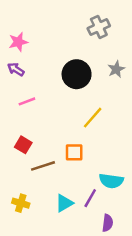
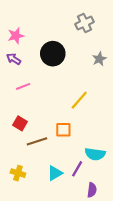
black circle: (77, 74) -> (53, 54), moved

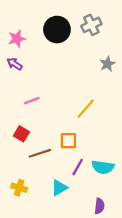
black circle: (53, 54) -> (57, 30), moved
pink line: (23, 86) -> (32, 101), moved
purple line: (77, 169) -> (78, 167), moved

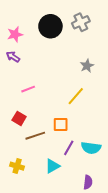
gray star: (107, 64) -> (87, 66), moved

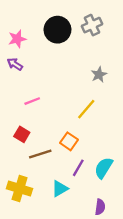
orange square: (61, 125) -> (69, 141), turned 35
cyan semicircle: (91, 148) -> (104, 168), turned 114
yellow cross: (17, 166) -> (19, 189), size x1.5

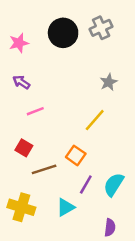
purple arrow: (15, 64) -> (21, 82), moved

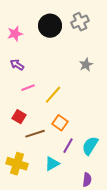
yellow line: (95, 120) -> (53, 95), moved

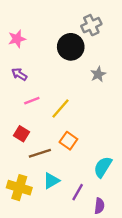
black circle: (50, 26) -> (71, 47), moved
purple line: (68, 146) -> (78, 192), moved
cyan triangle: (52, 164) -> (51, 181), moved

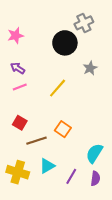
pink line: (32, 101) -> (20, 87), moved
yellow line: (60, 109) -> (58, 88), moved
purple semicircle: (99, 206) -> (95, 178), moved

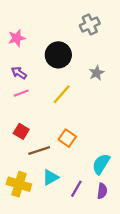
black circle: (65, 43) -> (58, 55), moved

